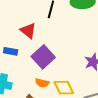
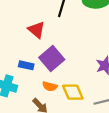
blue rectangle: (11, 51) -> (26, 65), moved

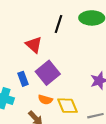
blue rectangle: (26, 65) -> (23, 79), turned 56

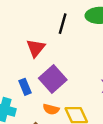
red triangle: (34, 45) -> (36, 48), turned 30

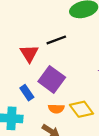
black line: (63, 24) -> (56, 40), moved, turned 66

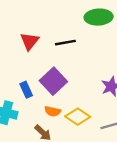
red triangle: (29, 53) -> (30, 41), moved
yellow diamond: (81, 109) -> (78, 117), turned -30

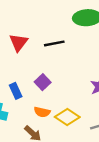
purple square: (53, 81) -> (43, 82), size x0.6

